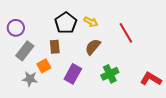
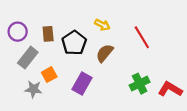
black pentagon: (66, 23) -> (74, 43), moved
brown rectangle: (55, 47) -> (48, 34), moved
green cross: (110, 74) -> (140, 84), moved

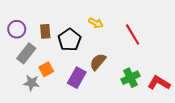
brown semicircle: (105, 53) -> (98, 62), moved

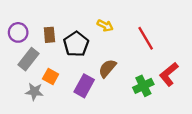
orange square: (46, 69) -> (51, 77), turned -32
red L-shape: (159, 83) -> (169, 74), moved, turned -70

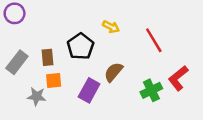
purple circle: (18, 32) -> (15, 13), moved
brown rectangle: (49, 35) -> (48, 57), moved
gray rectangle: (29, 59) -> (17, 62), moved
orange square: (51, 77) -> (54, 81), turned -35

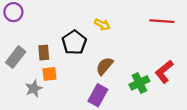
red line: (154, 40) -> (162, 21), moved, turned -55
purple rectangle: (89, 90) -> (98, 95), moved
gray star: (37, 96) -> (34, 89), turned -30

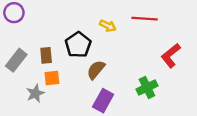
red line: (162, 21) -> (145, 19), moved
brown semicircle: (105, 66) -> (96, 70), moved
red L-shape: (164, 72) -> (171, 55), moved

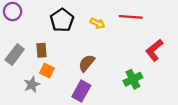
black pentagon: (78, 45) -> (62, 20), moved
orange square: (52, 78) -> (47, 71), turned 32
purple rectangle: (103, 101) -> (81, 91), moved

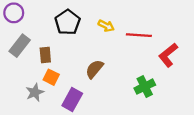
red line: (131, 17) -> (139, 35), moved
gray rectangle: (15, 54) -> (20, 46), moved
purple rectangle: (81, 91) -> (72, 99), moved

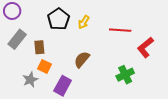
yellow arrow: (106, 26) -> (84, 22), moved, turned 96

